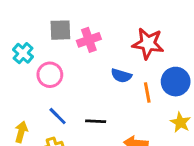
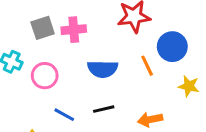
pink cross: (89, 40) -> (74, 30), turned 30
blue semicircle: (121, 76) -> (103, 69), moved, size x1.4

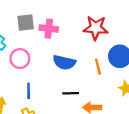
black line: (104, 109) -> (71, 93), moved
blue line: (64, 115) -> (29, 91), turned 49

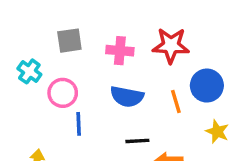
pink cross: (49, 29) -> (120, 51), moved
blue line: (29, 91) -> (79, 124), moved

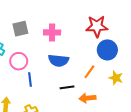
red star: (171, 45) -> (97, 26), moved
orange line: (176, 101) -> (89, 72), moved, turned 56

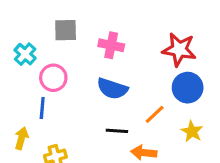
blue line: (30, 80) -> (42, 108), moved

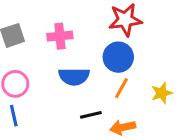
blue circle: (188, 88) -> (118, 57), moved
yellow star: (192, 131) -> (162, 93), turned -30

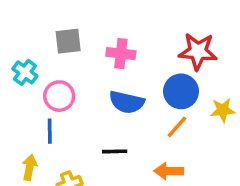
yellow star: (162, 93) -> (223, 110), moved
black line: (91, 115) -> (115, 151), moved

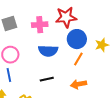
red star: (198, 51) -> (66, 17), moved

